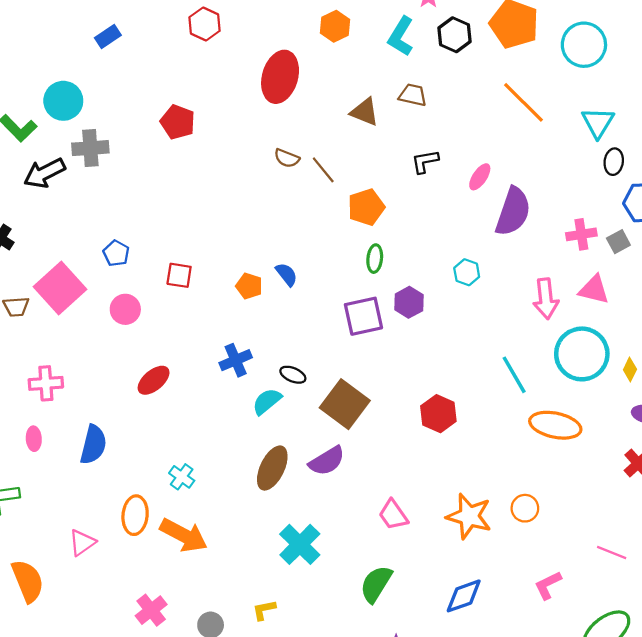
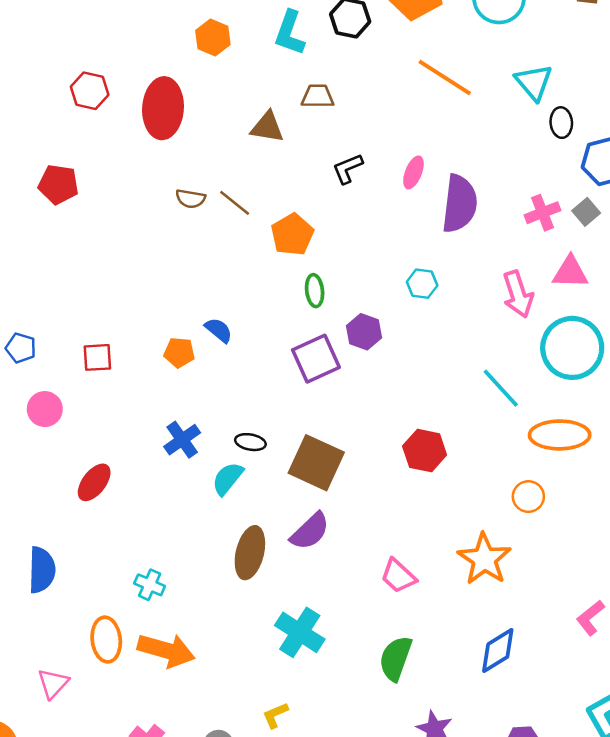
red hexagon: (205, 24) -> (90, 91), moved
orange circle: (525, 508) -> (528, 497), moved
orange star: (469, 516) -> (484, 559), turned 30

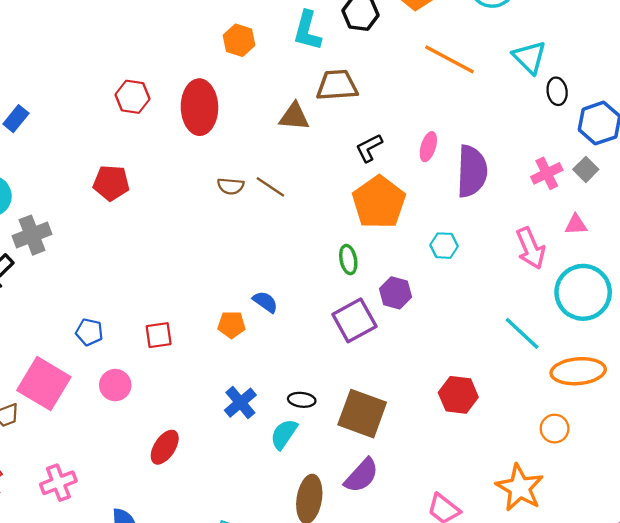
brown trapezoid: (318, 96) -> (337, 85), size x1.4
orange pentagon: (292, 234) -> (379, 202), moved, size x1.4
pink triangle: (570, 272) -> (576, 225), size x0.7

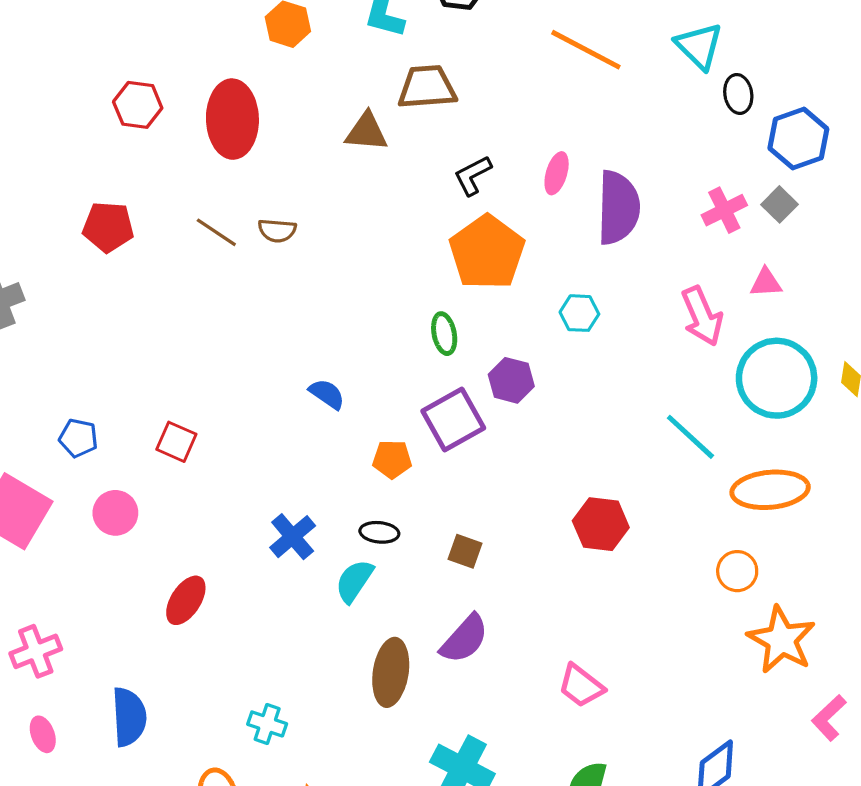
brown line: (270, 187) -> (216, 232), moved
orange pentagon: (232, 325) -> (392, 459), moved
red square: (159, 335) -> (176, 442), turned 32
brown square: (362, 414) -> (465, 551), size x0.5
orange star: (520, 488) -> (781, 640), moved

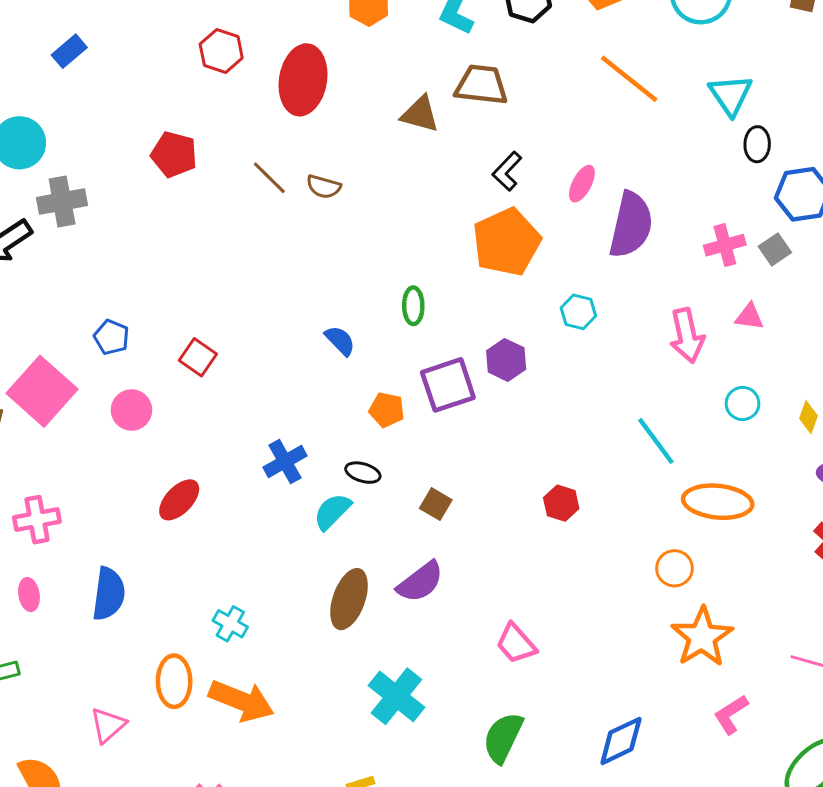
black L-shape: (473, 175) -> (507, 171), turned -30
green ellipse: (444, 334) -> (413, 306), moved
cyan circle: (777, 378) -> (743, 403), size x0.5
red hexagon: (601, 524) -> (561, 503), size x0.7

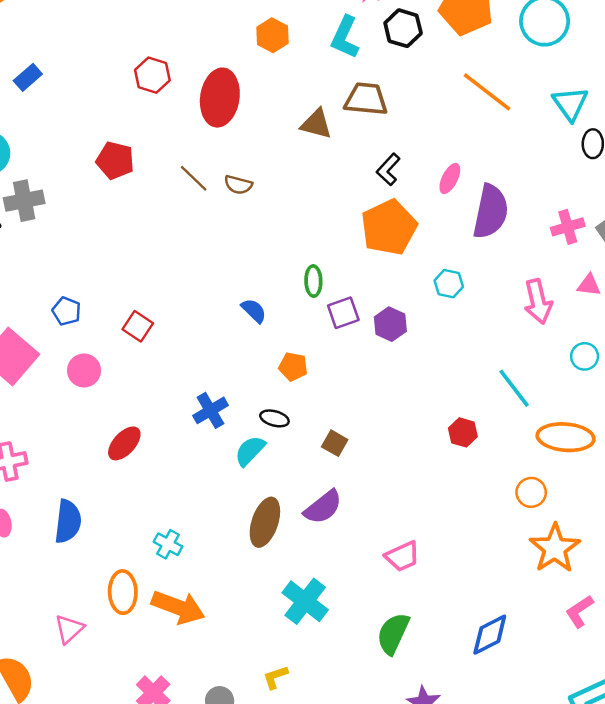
purple square: (448, 385) -> (343, 313), moved, size x0.7
red hexagon: (561, 503) -> (463, 432), moved
pink trapezoid: (516, 644) -> (402, 556), turned -72

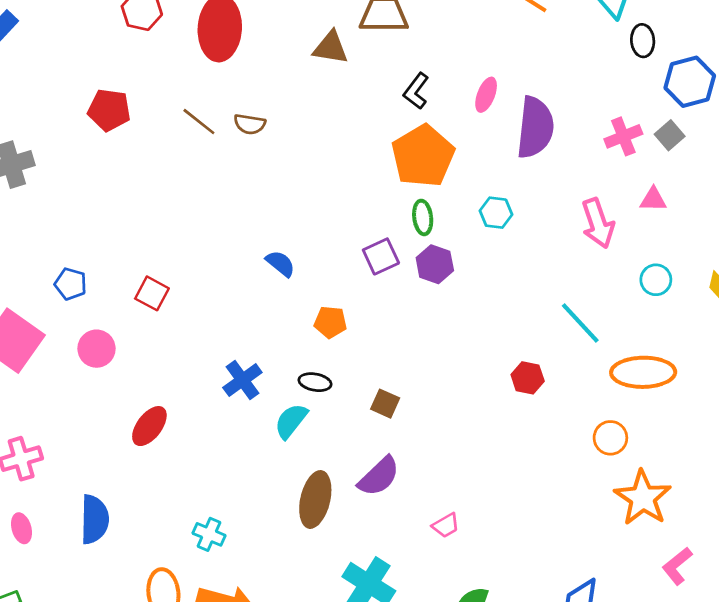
green ellipse: (313, 281) -> (423, 217), moved
pink trapezoid: (402, 556) -> (446, 525), moved, size x0.7

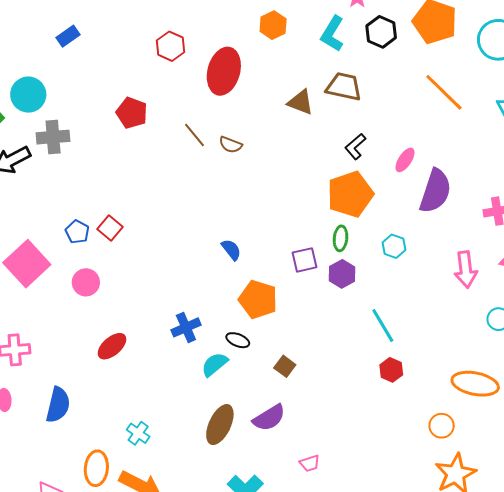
red square: (152, 293) -> (110, 228), moved
orange pentagon: (330, 322) -> (258, 299), size x1.6
cyan line: (580, 323) -> (383, 325), moved

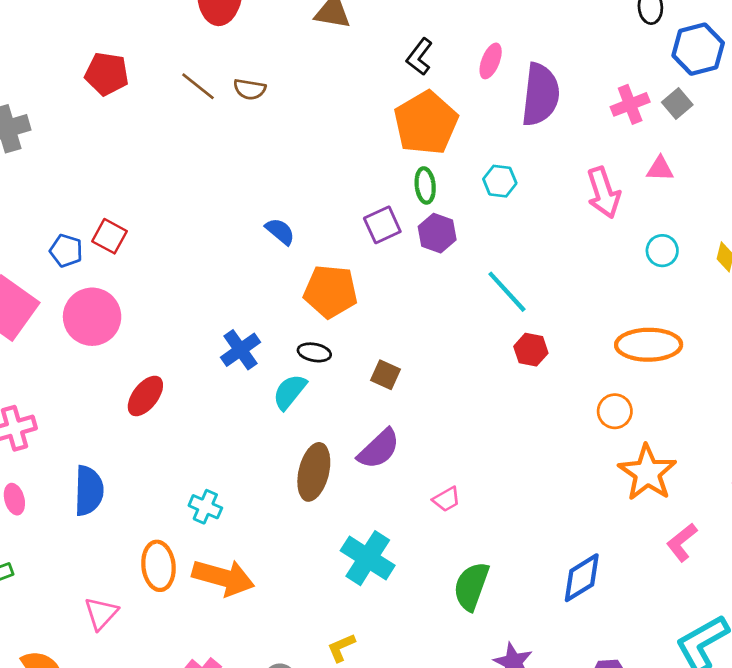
pink circle: (86, 282) -> (92, 317), size x1.5

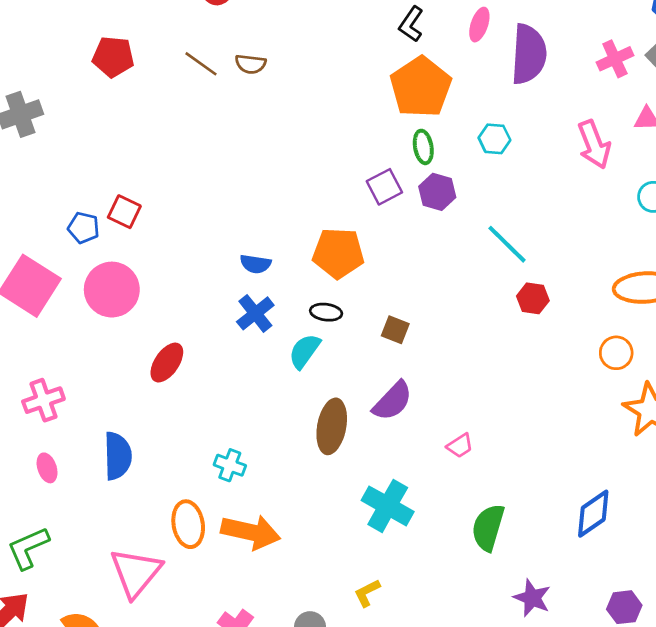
blue semicircle: (280, 231) -> (256, 264), moved, turned 152
pink triangle: (101, 613) -> (136, 573), size x1.6

